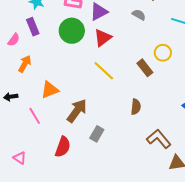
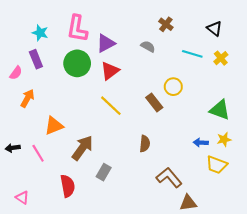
black arrow: (11, 97) -> (13, 148), moved
red semicircle: (63, 147) -> (68, 186), turned -30

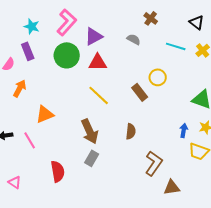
pink L-shape: (77, 29) -> (67, 22), turned -148
red triangle: (110, 71) -> (98, 62), turned 36
blue arrow: (201, 143) -> (184, 130), turned 96
brown arrow: (82, 148) -> (90, 131), moved, turned 120
brown L-shape: (169, 178) -> (154, 163), turned 75

